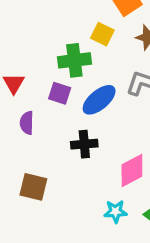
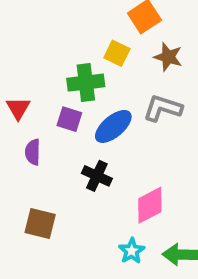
black cross: (84, 144) -> (97, 176), turned 30
cyan star: (116, 211) -> (132, 251), turned -30

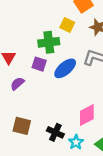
purple semicircle: (33, 152) -> (17, 84), turned 48
black cross: (97, 176) -> (55, 132), moved

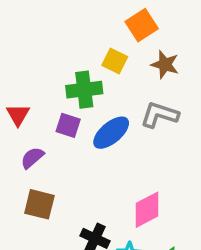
brown square: (22, 126) -> (39, 204), moved

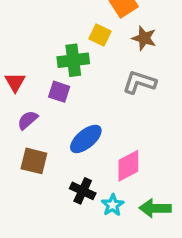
blue ellipse: (111, 133) -> (86, 139), moved

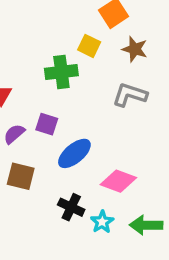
purple square: (59, 92) -> (47, 124), moved
pink diamond: (128, 166) -> (118, 181), turned 48

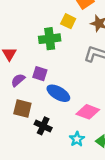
blue ellipse: (74, 153) -> (58, 93), turned 70
black cross: (71, 207) -> (43, 126), moved

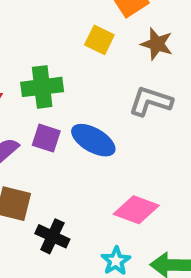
green cross: (50, 39) -> (42, 87), moved
blue ellipse: (58, 93) -> (93, 140), moved

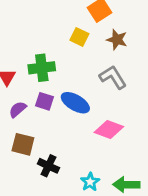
gray L-shape: (151, 101) -> (113, 77), turned 40
pink diamond: (136, 210) -> (109, 130), moved

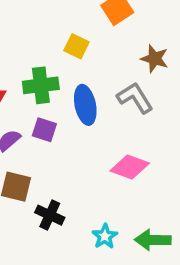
yellow square: (79, 37) -> (76, 46), moved
brown star: (117, 40) -> (155, 59), moved
blue ellipse: (75, 103) -> (85, 105), moved, turned 48

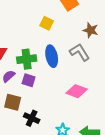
green cross: (41, 85) -> (27, 59), moved
purple square: (44, 130) -> (29, 80), moved

